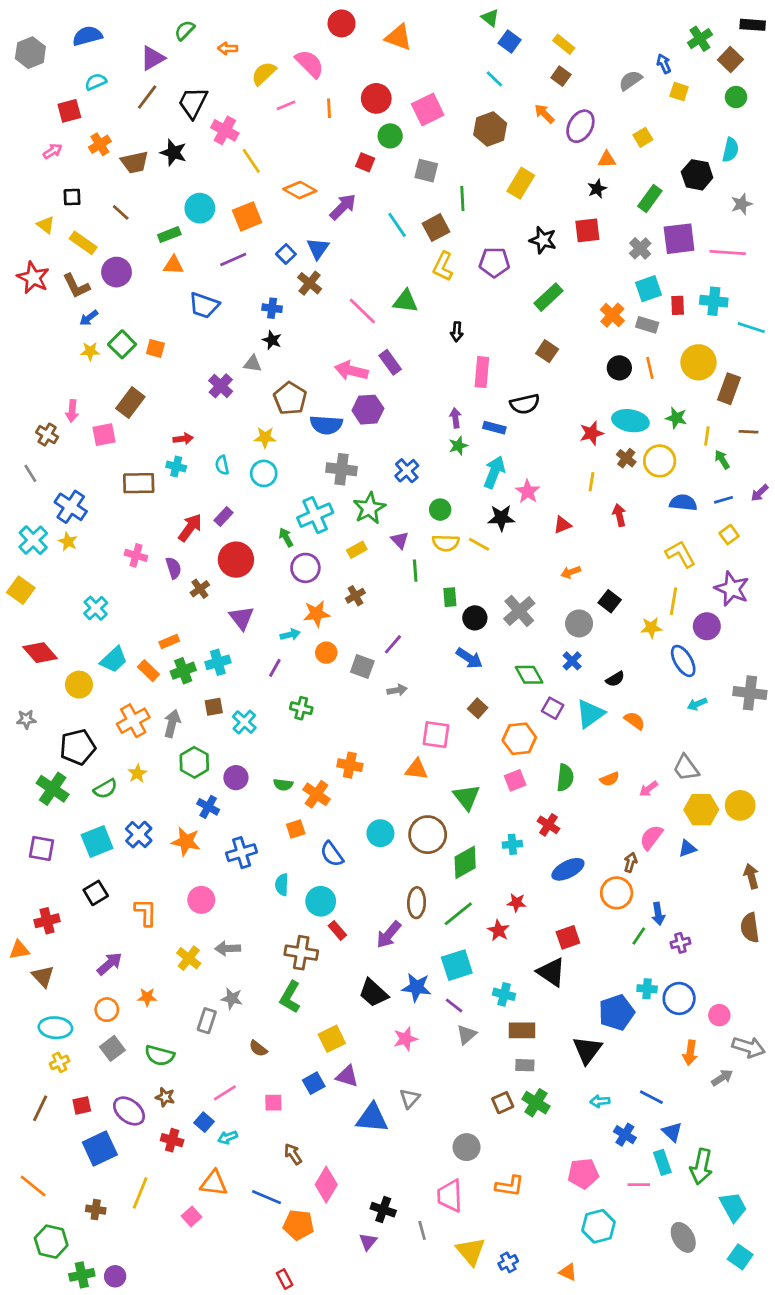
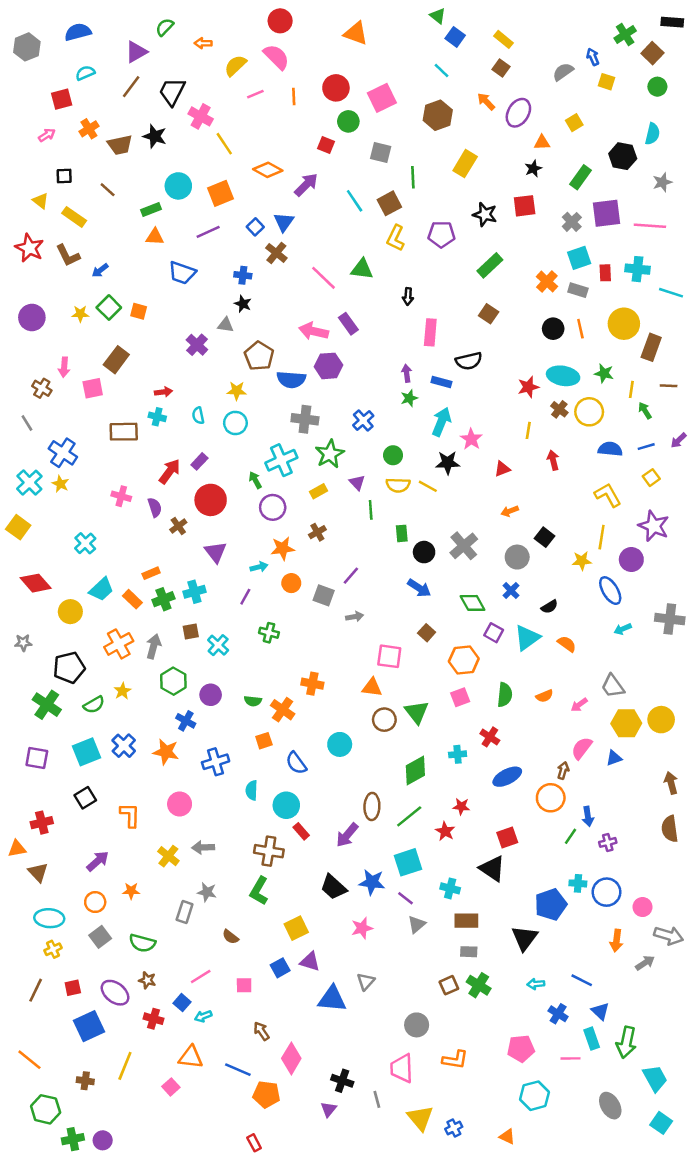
red circle: (342, 23) -> (280, 21), moved
purple circle: (117, 272) -> (32, 317), moved
blue arrow: (89, 318) -> (100, 270), moved
brown circle: (428, 835) -> (384, 720), moved, size x0.7

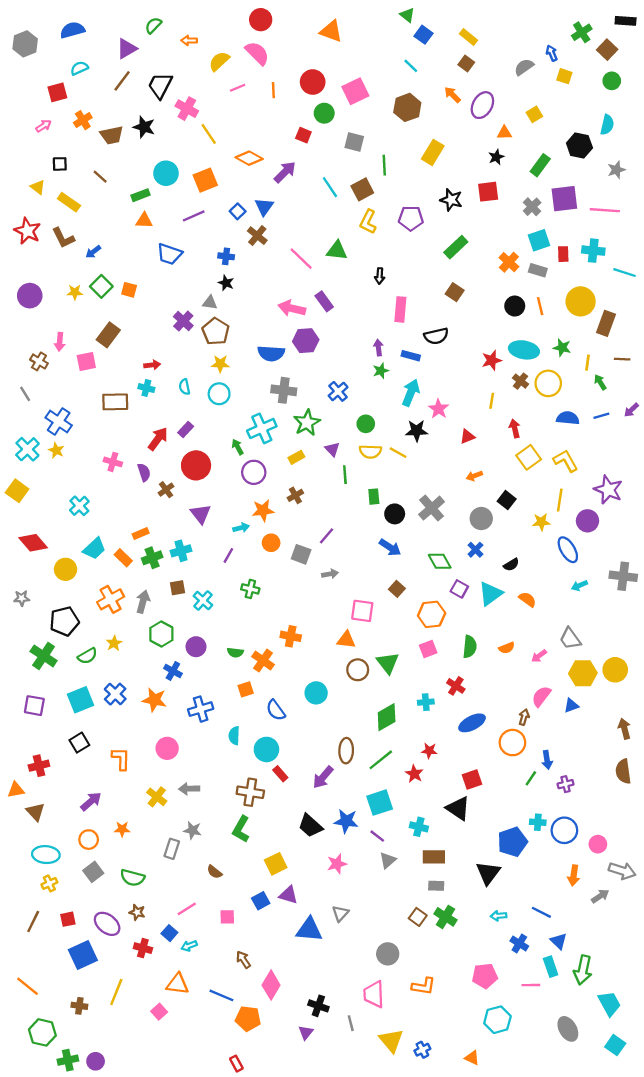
brown pentagon: (259, 356) -> (216, 331), moved
yellow square: (651, 478) -> (529, 457), moved, size x1.5
brown square: (449, 985) -> (418, 917), turned -30

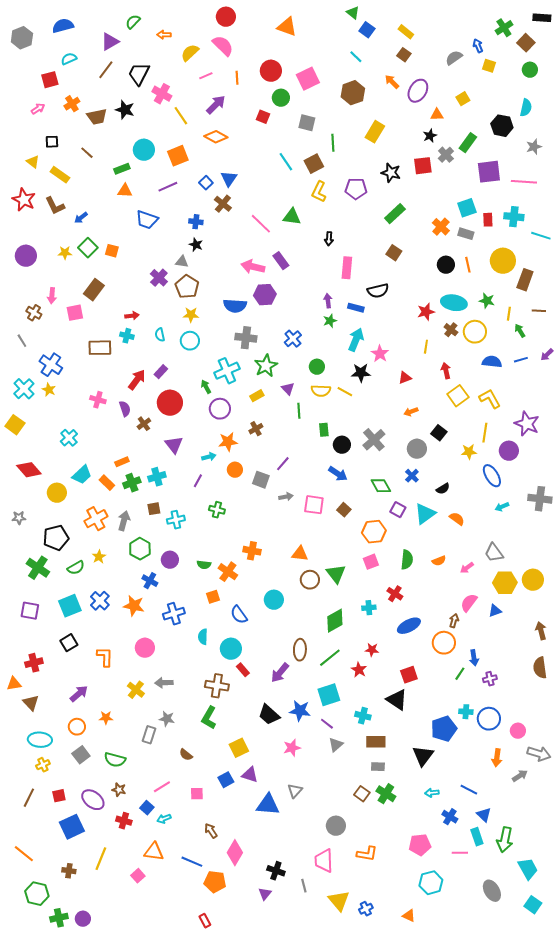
purple arrow: (285, 172) -> (216, 105), moved
gray cross: (532, 207) -> (446, 155), moved
cyan cross: (203, 601) -> (176, 520), turned 36
pink square: (362, 611) -> (314, 505), moved

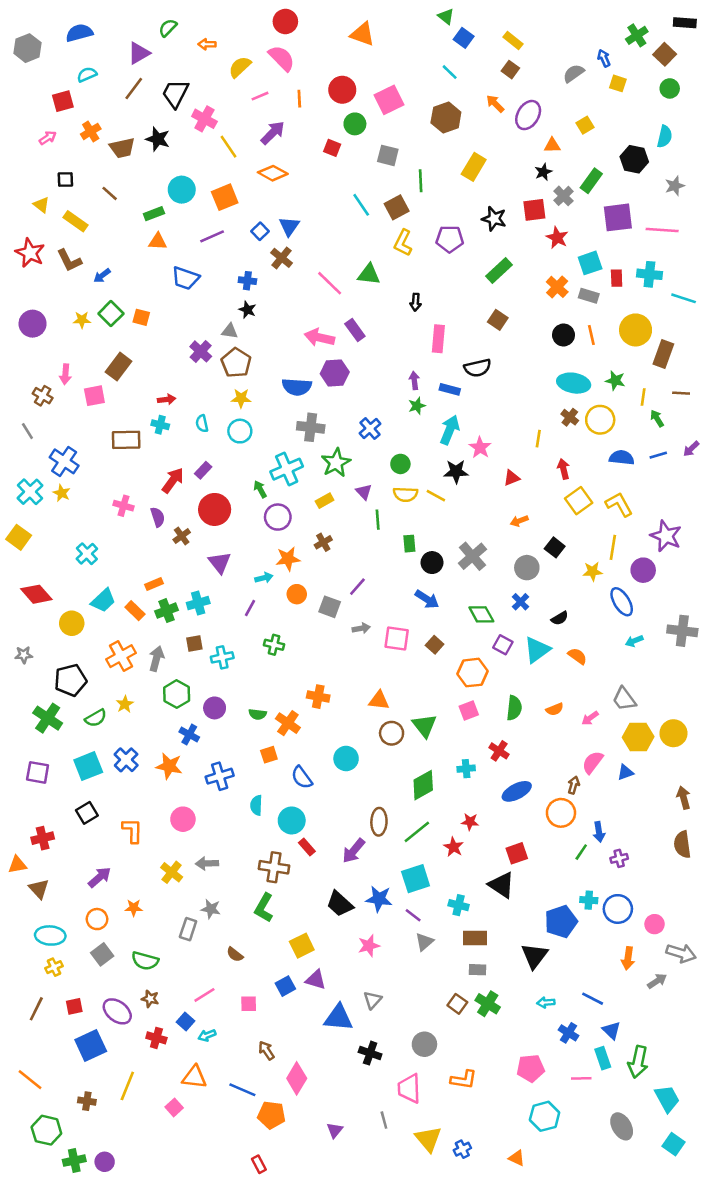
red star: (426, 312) -> (557, 238), moved, turned -30
black cross: (276, 871) -> (370, 1053), moved

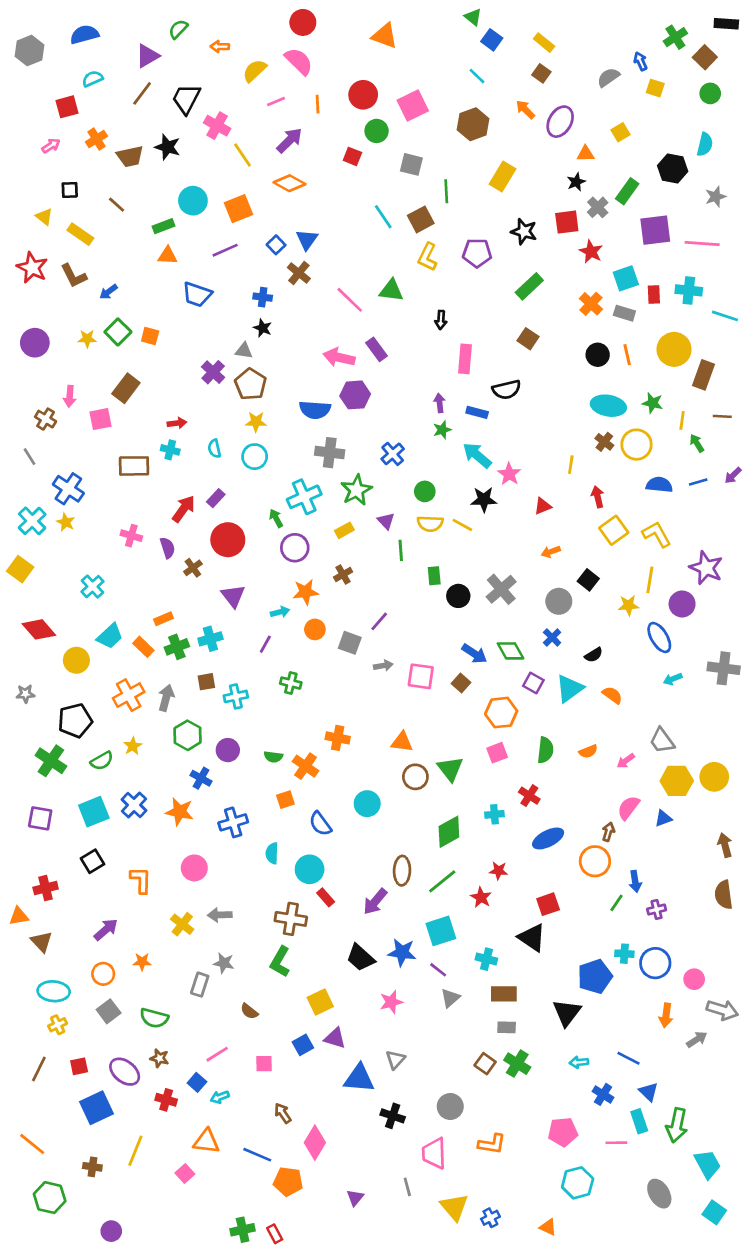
cyan arrow: (450, 430) -> (477, 455), turned -72
blue arrow: (427, 599) -> (474, 654), moved
green cross: (74, 1161) -> (243, 1230), moved

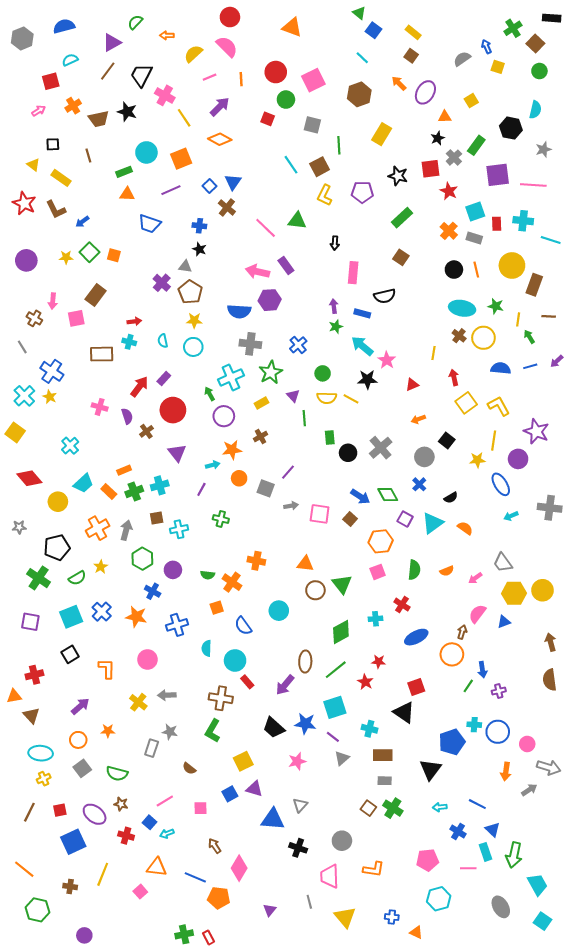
brown line: (117, 205) -> (88, 156), turned 32
blue cross: (490, 1218) -> (392, 917), moved, turned 32

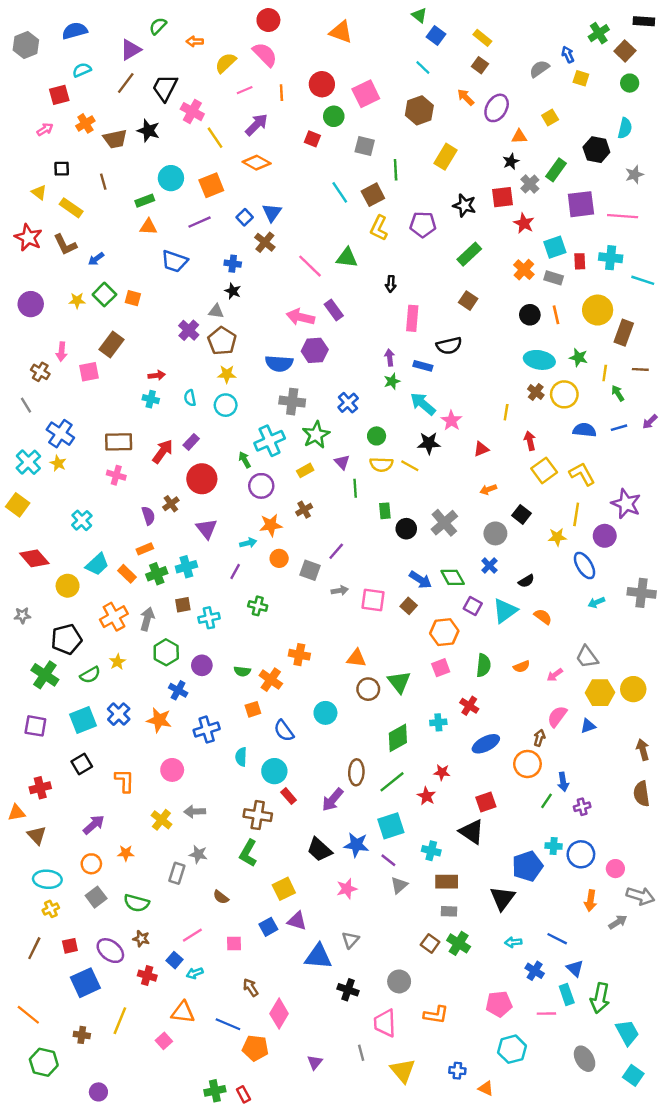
brown rectangle: (102, 354) -> (119, 442), moved
purple semicircle: (127, 416) -> (148, 516), moved

